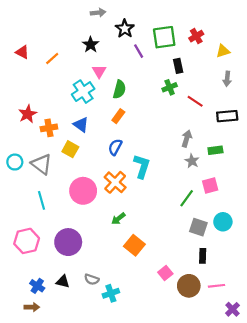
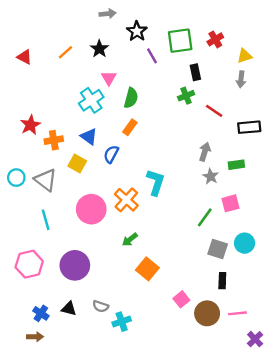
orange line: (52, 58) -> (65, 52), moved
gray arrow: (227, 79) -> (241, 79), moved
blue semicircle: (115, 147) -> (111, 154), moved

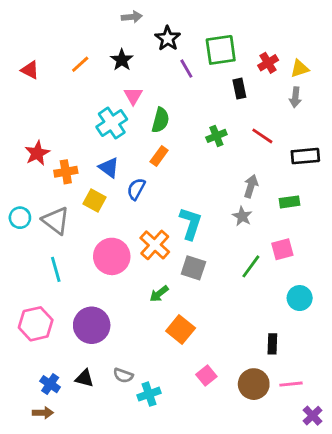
red cross: (215, 39) -> (268, 63), moved
green cross: (186, 96) -> (216, 136), moved
gray star: (211, 176) -> (242, 216), moved
gray square: (218, 249) -> (193, 268), moved
pink square: (181, 299) -> (206, 375), moved

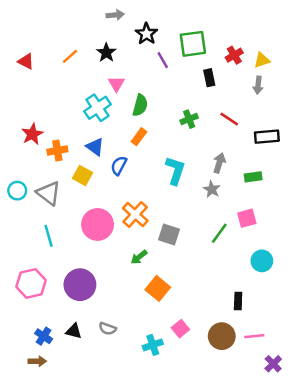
cyan L-shape: (191, 223) -> (175, 171), moved
cyan cross: (149, 394) -> (153, 345), moved

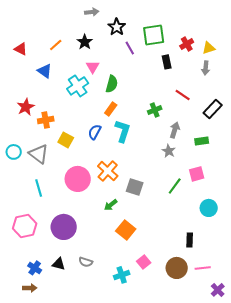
green cross: (189, 119) -> (155, 110), moved
black rectangle: (267, 137) -> (213, 109), turned -42
blue triangle: (95, 147) -> (45, 71), moved
cyan L-shape: (175, 171) -> (123, 131), moved

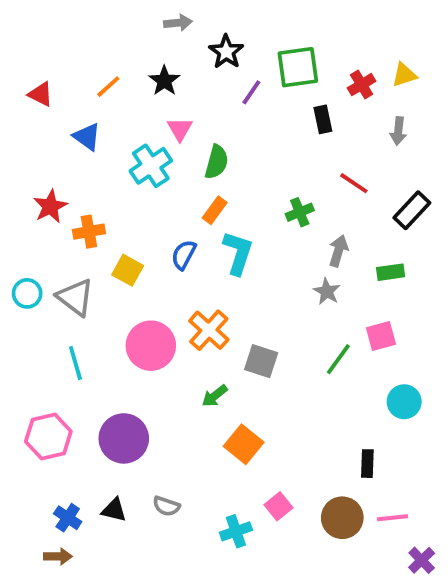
purple line: (130, 48) -> (251, 92), turned 64
yellow triangle: (209, 48) -> (404, 75), moved

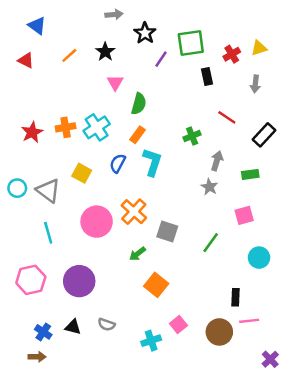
blue triangle: (87, 137) -> (37, 26), moved
cyan cross: (151, 166) -> (97, 127), moved
orange cross: (89, 232) -> (66, 127), moved
green line: (338, 359) -> (211, 243), moved
pink line: (393, 518) -> (249, 321), moved

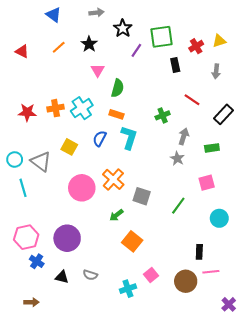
blue triangle: (37, 26) -> (53, 15), moved
red star: (32, 132) -> (27, 112), turned 30
orange rectangle: (137, 135) -> (116, 114), turned 72
cyan line: (48, 233) -> (23, 188), moved
blue cross: (43, 332) -> (37, 261), moved

